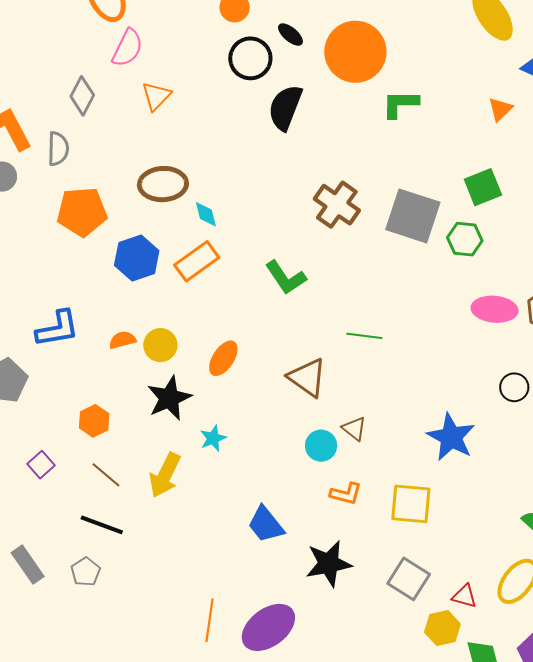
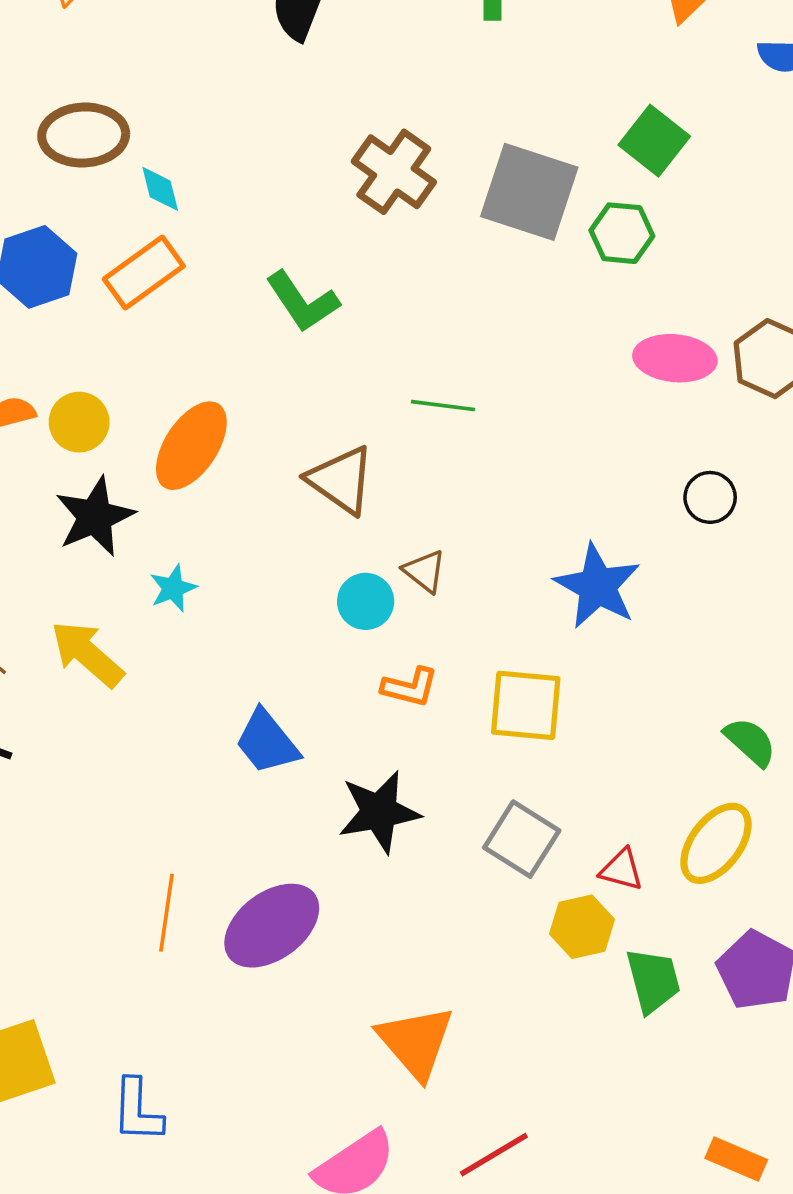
green square: (483, 187) -> (654, 141), turned -30
orange ellipse: (223, 358) -> (191, 446), size x1.4
yellow arrow: (165, 475) -> (87, 654), turned 105

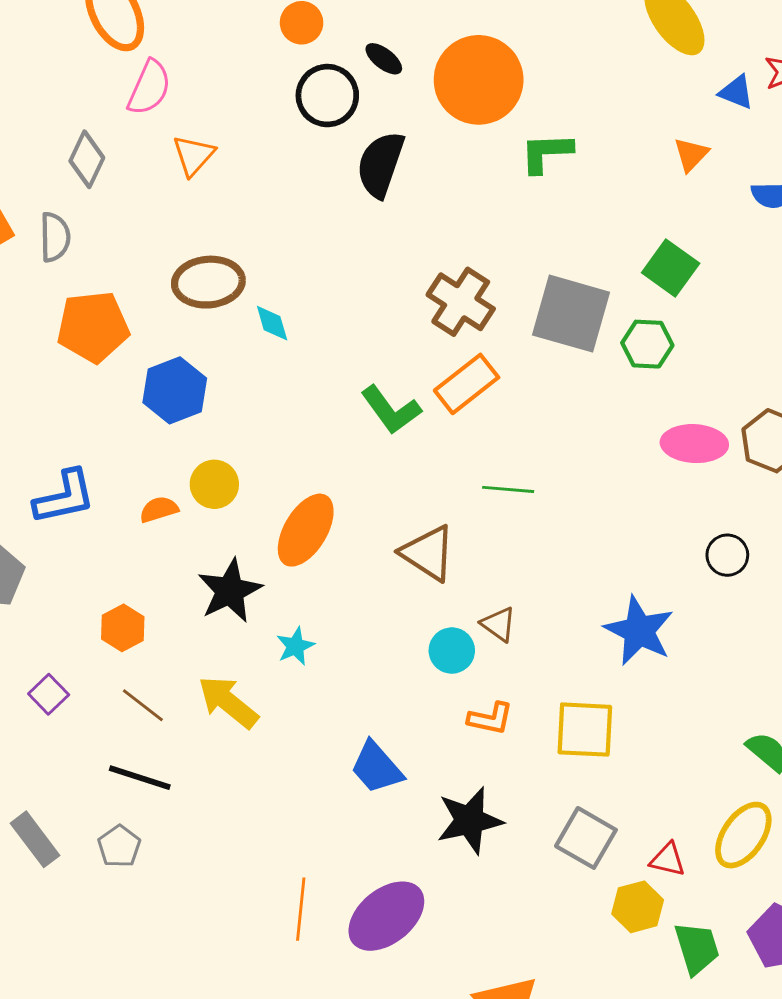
orange rectangle: (144, 273) -> (467, 384), moved
yellow circle: (79, 422) -> (214, 484), moved

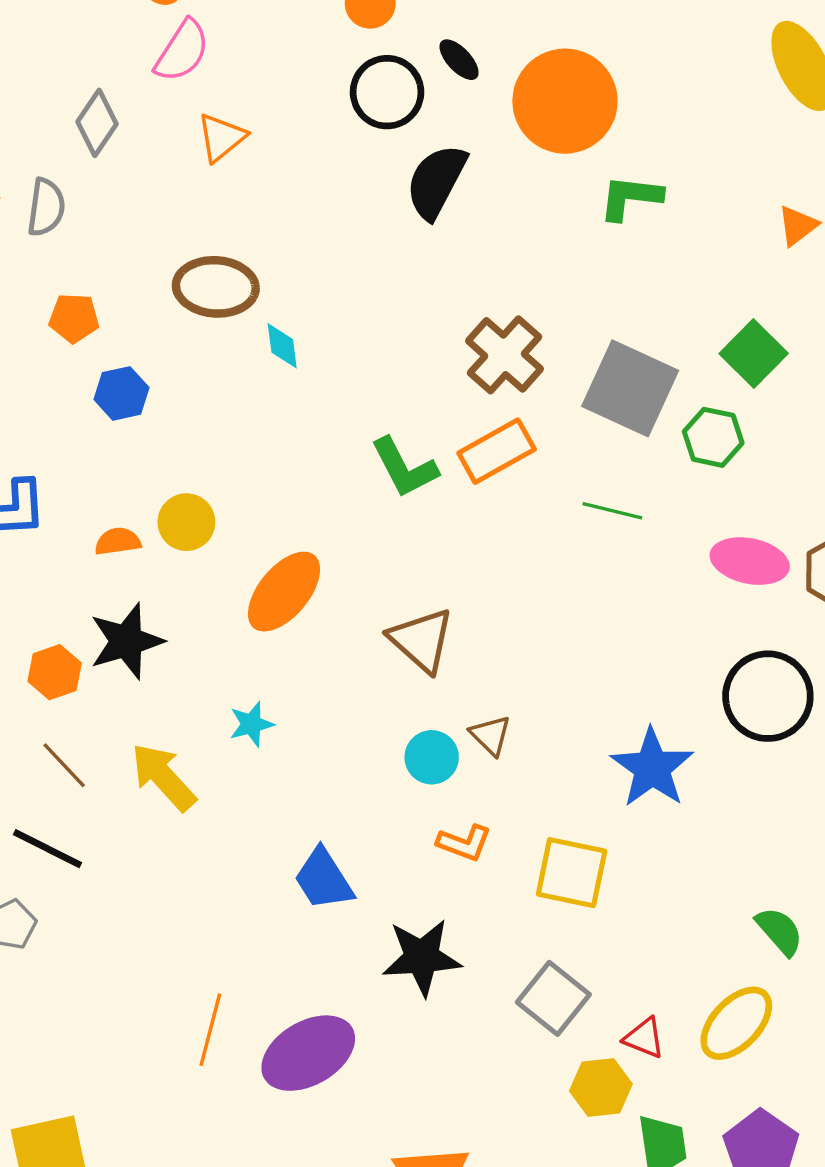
orange pentagon: (93, 327) -> (74, 318), size x0.6
blue hexagon: (175, 390) -> (121, 393), moved, size x0.7
green line: (508, 489) -> (612, 511), moved
black circle: (727, 555) -> (768, 696), size x1.8
black star: (230, 591) -> (126, 641), moved

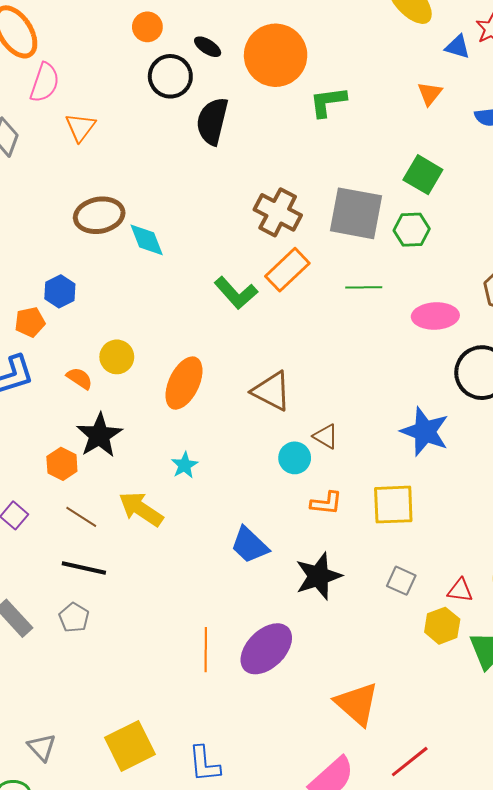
orange pentagon: (74, 318) -> (30, 322), moved
cyan diamond: (282, 346) -> (147, 240), size x1.4
orange semicircle: (118, 541) -> (79, 378), turned 56
pink ellipse: (750, 561) -> (435, 316), moved
gray square: (553, 998) -> (401, 581), size x0.7

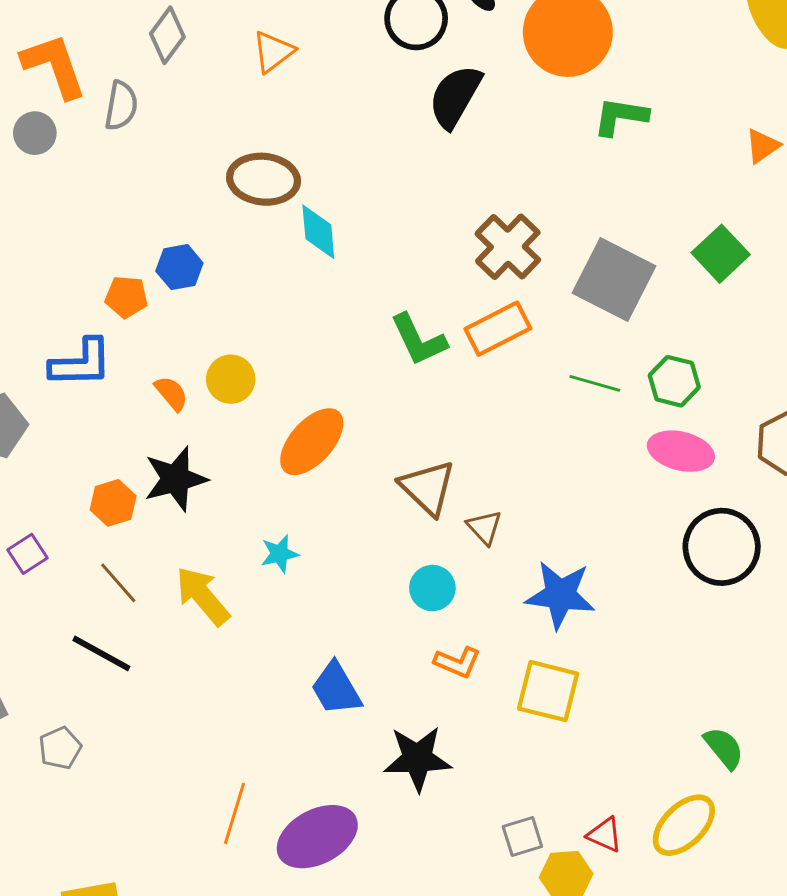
green hexagon: (412, 230) -> (674, 381), moved
blue star: (425, 432) -> (560, 595), moved, turned -30
brown triangle: (326, 436) -> (484, 527), moved
gray square: (401, 581) -> (522, 837), moved, turned 32
gray pentagon: (74, 618) -> (60, 748), moved

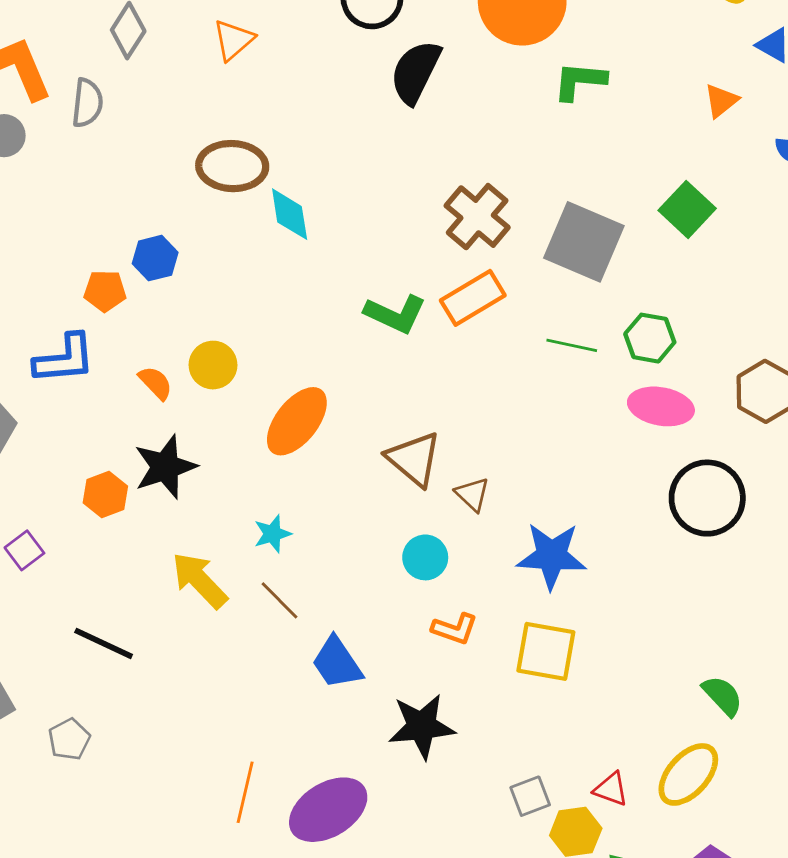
green L-shape: (419, 340) -> (395, 314), turned -36
brown line: (118, 583) -> (279, 600), moved

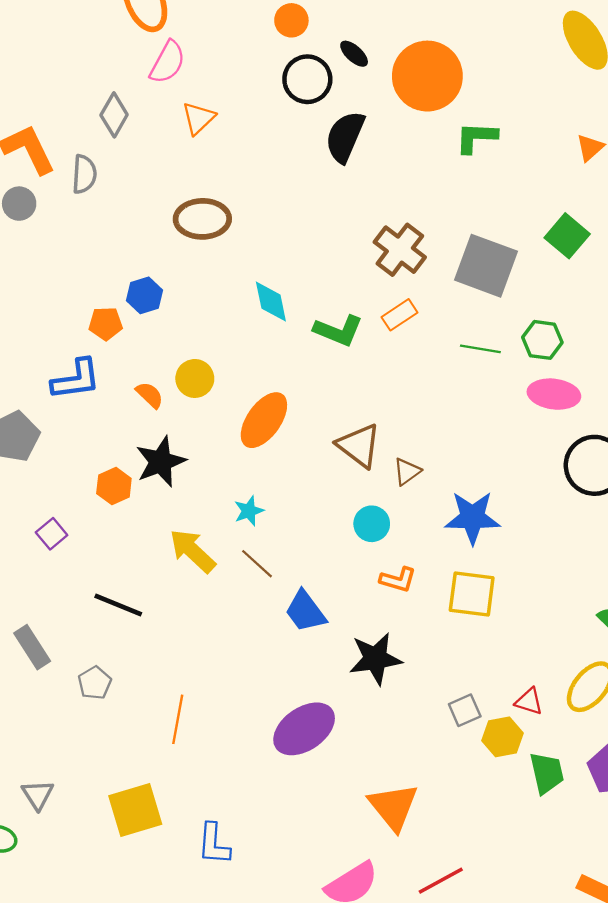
cyan diamond: (290, 214) -> (271, 302), moved
orange rectangle: (473, 298) -> (400, 315), size x0.7
brown triangle: (472, 494) -> (407, 472), turned 44
orange line: (245, 792) -> (178, 719), moved

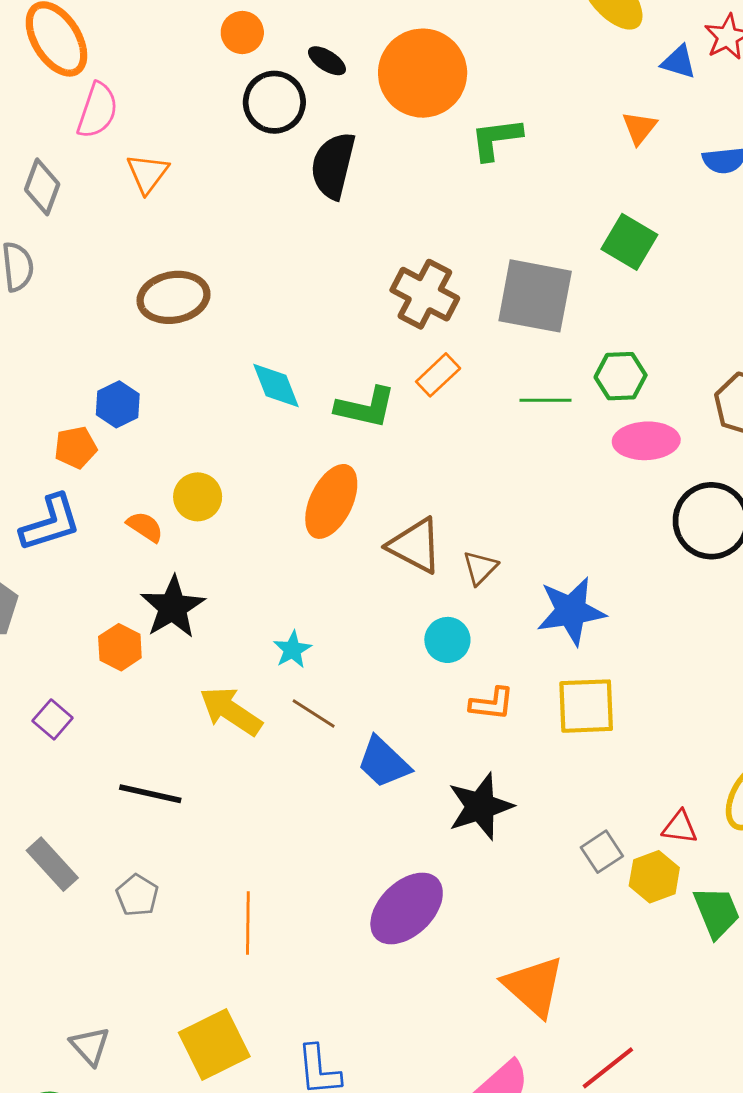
orange ellipse: (264, 420) -> (331, 501), moved

